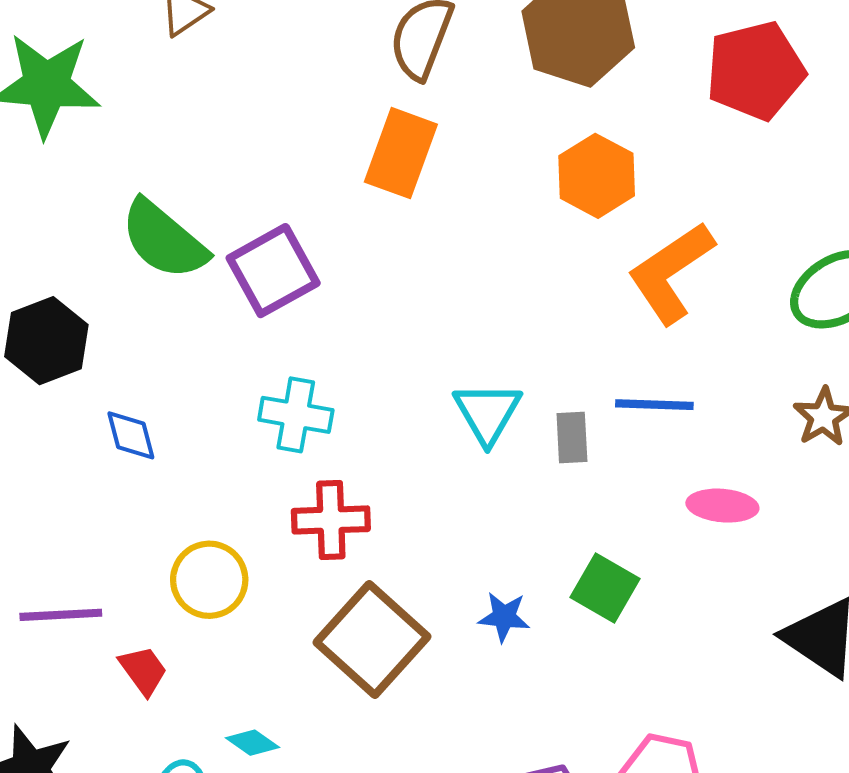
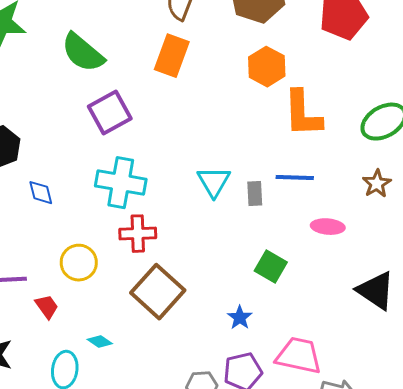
green semicircle: (164, 240) -> (83, 53), moved
orange L-shape: (671, 273) -> (303, 114), turned -58
cyan cross: (296, 415) -> (121, 183), size x1.4
blue star: (504, 617) -> (240, 318), moved, turned 30

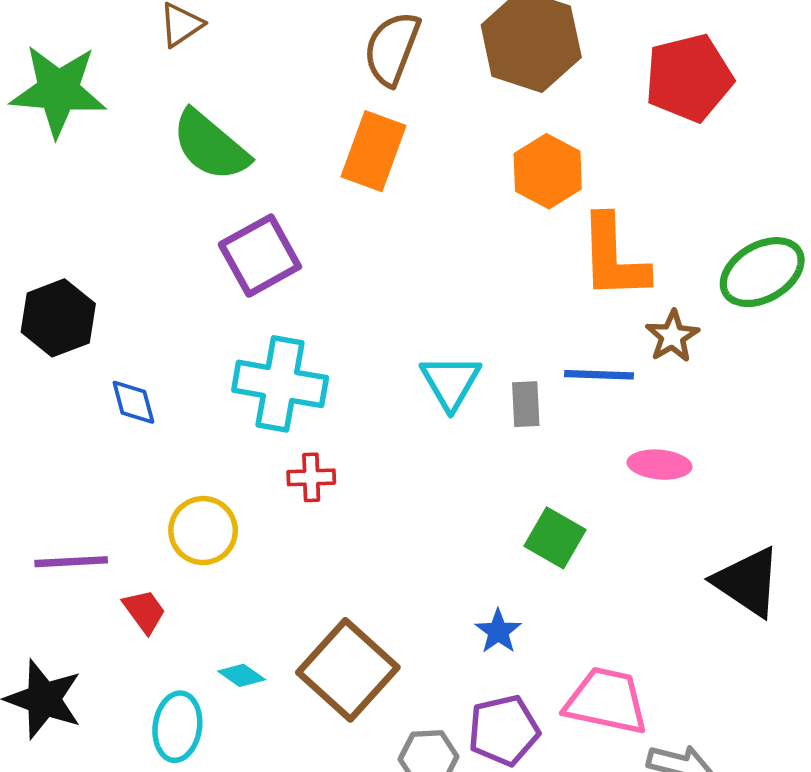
brown star: (377, 184) -> (672, 336), moved
red cross: (138, 234) -> (311, 477), size x0.7
brown square: (158, 292) -> (348, 670), moved

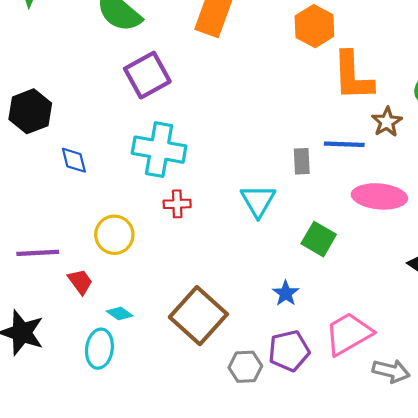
cyan triangle: (451, 382) -> (258, 201), moved
pink ellipse: (660, 465) -> (379, 196), size x1.5
cyan diamond: (242, 675) -> (120, 314), moved
pink trapezoid: (606, 701) -> (349, 334), turned -42

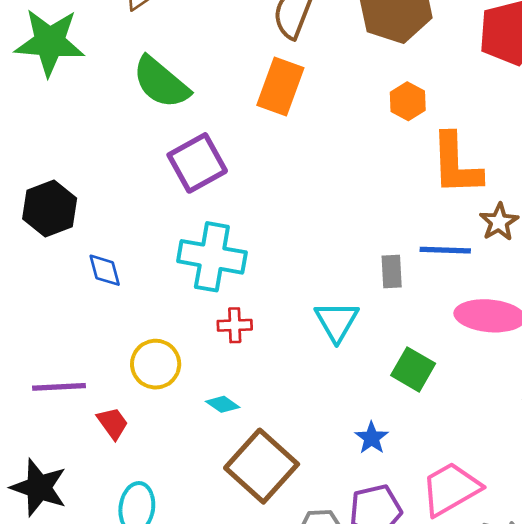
orange hexagon: (314, 26) -> (408, 101), size x0.7
cyan diamond: (120, 314) -> (223, 404), moved

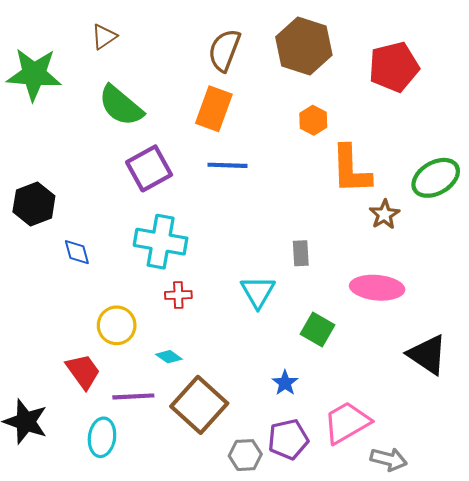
blue line: (445, 250) -> (228, 165), moved
purple line: (59, 387) -> (133, 396), moved
red trapezoid: (113, 423) -> (83, 371), size x1.4

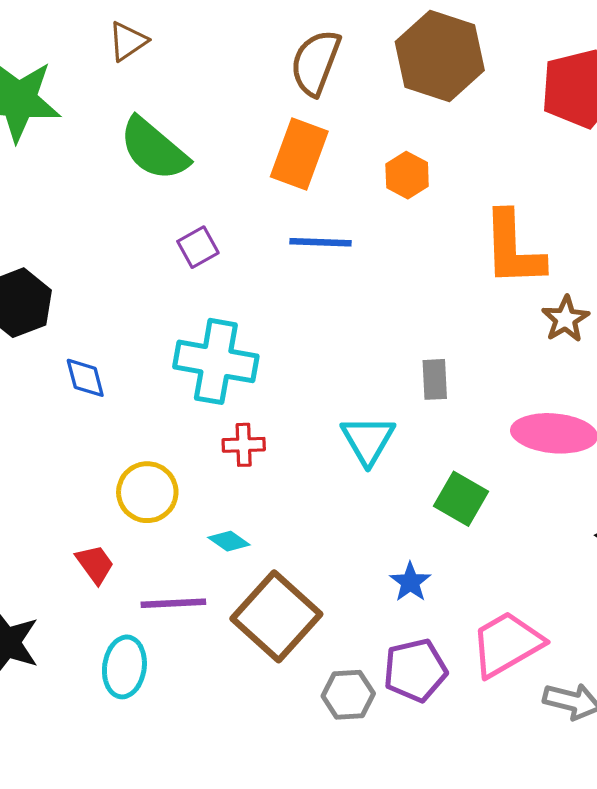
orange hexagon: (313, 120) -> (407, 175), moved
purple square: (149, 168) -> (198, 247), size x0.6
red trapezoid: (83, 371) -> (95, 564), size x0.7

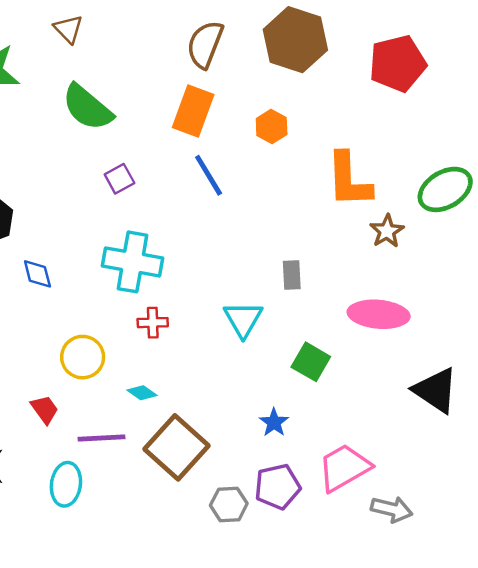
brown triangle: (128, 41) -> (68, 29), turned -40
blue line: (320, 242) -> (209, 175), turned 57

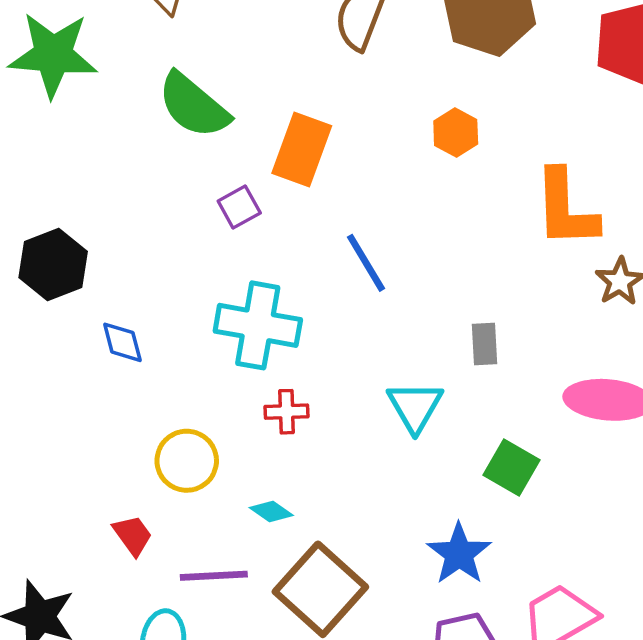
orange rectangle: (193, 111) -> (302, 149), moved
blue line: (209, 175) -> (366, 263), moved
blue star: (274, 422) -> (459, 554), size x1.5

